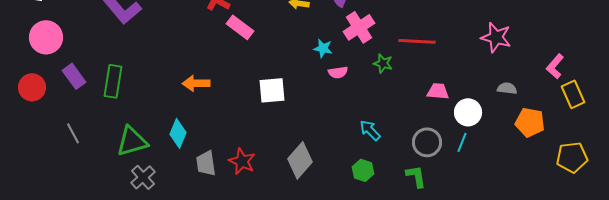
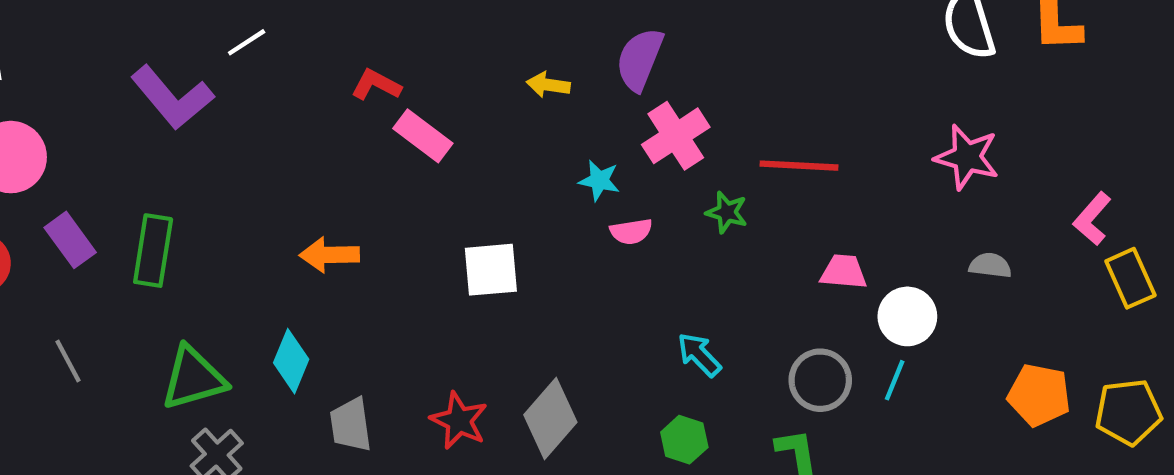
orange pentagon: (530, 122) -> (1039, 395), moved
red star: (242, 161) -> (459, 421), moved

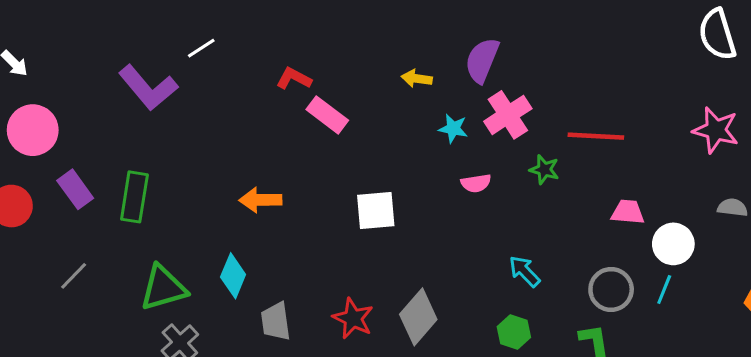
cyan star: (599, 180) -> (453, 129), moved
gray line: (68, 361) -> (74, 276), turned 72

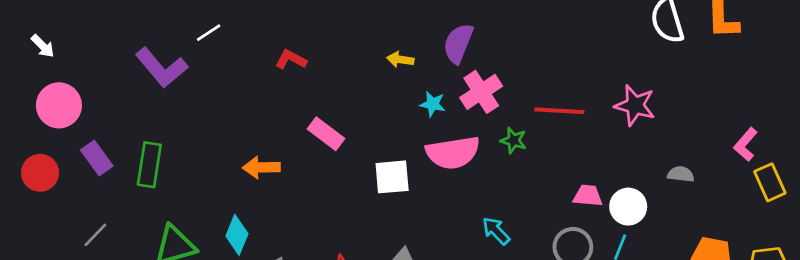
pink rectangle: (327, 115) -> (326, 134), moved
pink star: (716, 130) -> (635, 105), moved
pink semicircle: (476, 183) -> (453, 153), size x2.0
white square: (376, 211) -> (392, 177), moved
pink trapezoid: (628, 212) -> (588, 196), moved

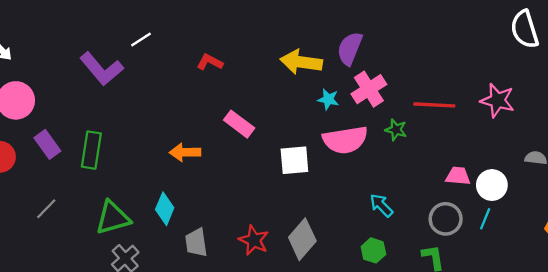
yellow arrow: (400, 60) -> (301, 62), size x1.8

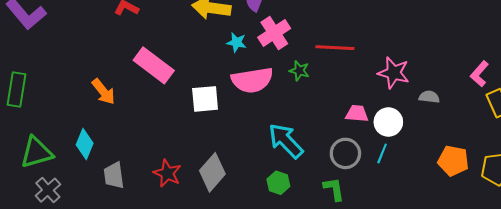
pink star: (497, 100) -> (394, 73), moved
pink rectangle: (239, 124) -> (154, 65), size x1.4
orange arrow: (185, 152) -> (103, 92), turned -128
cyan arrow: (381, 205) -> (286, 141), size x1.6

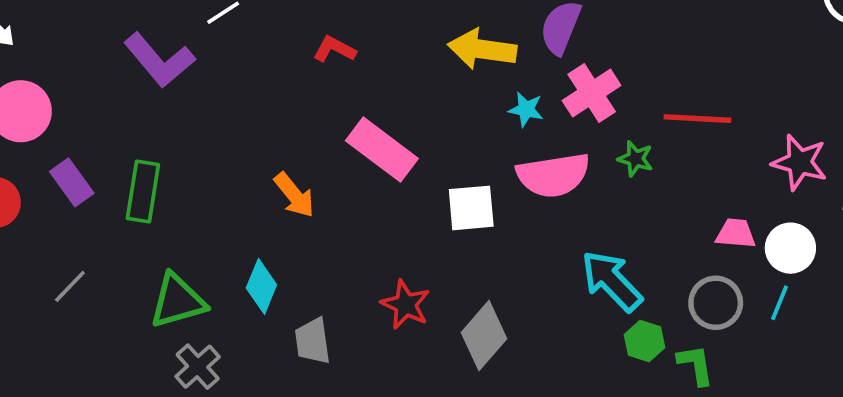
red star: (167, 173) -> (406, 305), moved
green hexagon: (278, 183) -> (645, 341), moved

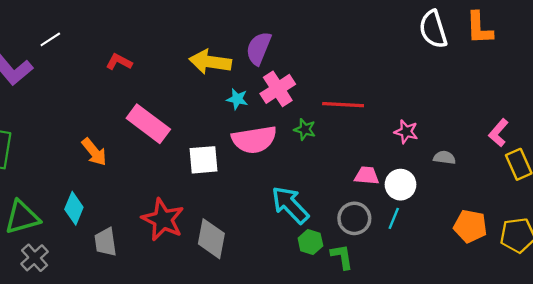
pink star: (800, 162) -> (406, 132), size x0.7
red star: (406, 305) -> (163, 219), size x1.4
gray diamond: (484, 336) -> (211, 239), turned -30

